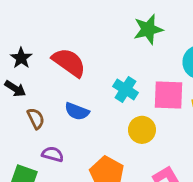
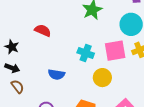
red semicircle: (69, 62) -> (43, 30), moved, size x0.7
brown semicircle: (36, 118) -> (18, 86), moved

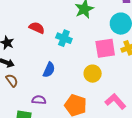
cyan cross: (86, 53) -> (64, 38), moved
blue semicircle: (56, 74) -> (49, 70), turned -77

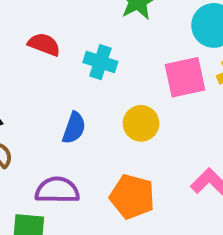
yellow circle: (93, 74) -> (141, 123), moved
purple semicircle: (39, 100) -> (57, 190), size x1.5

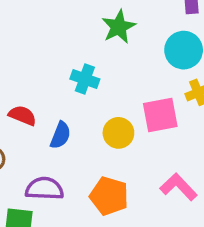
red semicircle: (44, 44) -> (22, 115), moved
pink square: (185, 77) -> (160, 115), moved

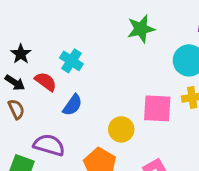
cyan cross: (85, 79) -> (71, 61), moved
yellow circle: (118, 133) -> (121, 129), moved

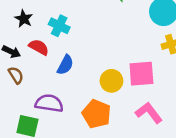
black star: (21, 54) -> (24, 19), moved
pink square: (157, 108) -> (141, 74), moved

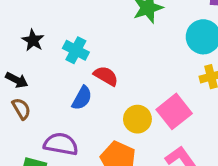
red semicircle: (39, 47) -> (106, 76), moved
pink square: (141, 74) -> (174, 111), turned -36

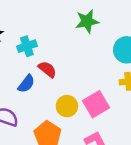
cyan cross: (76, 50) -> (27, 46), turned 36

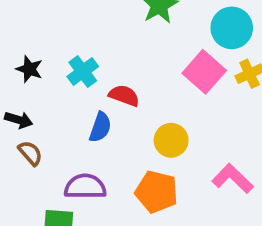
pink square: (96, 104) -> (204, 72), moved

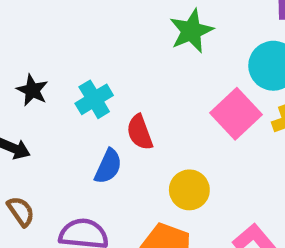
red semicircle: (124, 96) -> (140, 132), turned -136
brown semicircle: (30, 153) -> (21, 211), moved

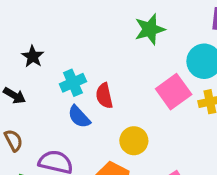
cyan cross: (94, 99) -> (73, 83), moved
blue semicircle: (108, 166) -> (79, 117), turned 105

